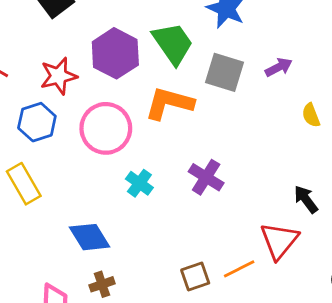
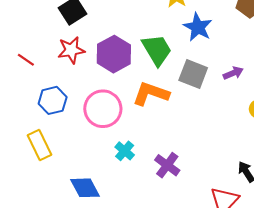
red star: (59, 76) -> (71, 50), moved
purple cross: (206, 177) -> (167, 165), moved

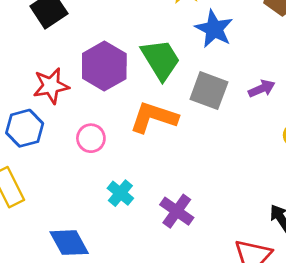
red star: (71, 50) -> (51, 86), moved
pink circle: (103, 109) -> (91, 138), size x0.6

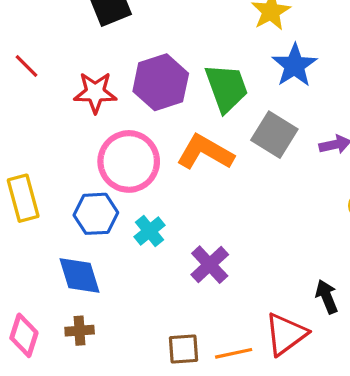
blue hexagon: (25, 128) -> (96, 214), moved
pink circle: (91, 138) -> (129, 161), size x1.8

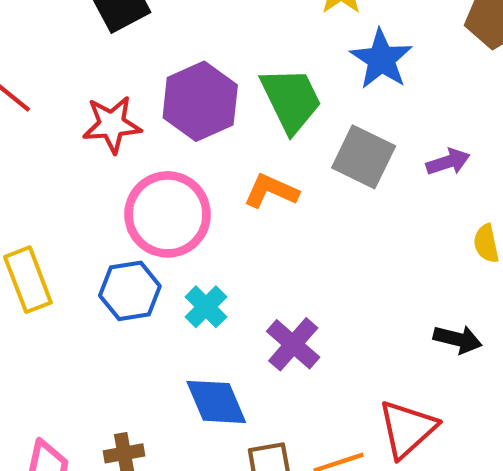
orange L-shape: (205, 152) -> (271, 191), size x0.7
blue diamond: (80, 275) -> (216, 402), moved
black arrow: (327, 297) -> (458, 339), moved, turned 132

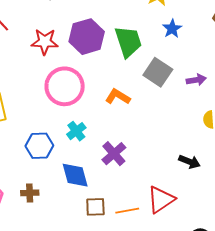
blue star: (381, 59) -> (172, 29), size x0.7
orange L-shape: (271, 191) -> (118, 97), moved
blue hexagon: (130, 291) -> (39, 146), moved

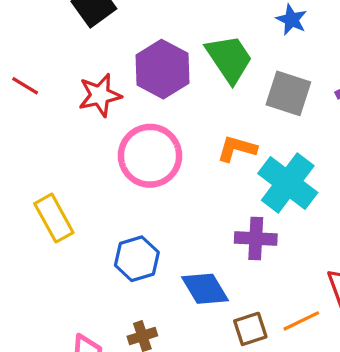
cyan cross: (76, 131) -> (288, 183), moved, size x1.8
purple cross: (114, 154) -> (256, 239), turned -30

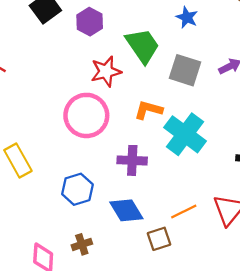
purple hexagon: (162, 69) -> (90, 22), moved, size x0.7
red star: (100, 95) -> (106, 71), moved
purple cross: (256, 239) -> (132, 160), moved
orange line: (301, 321) -> (184, 211), moved

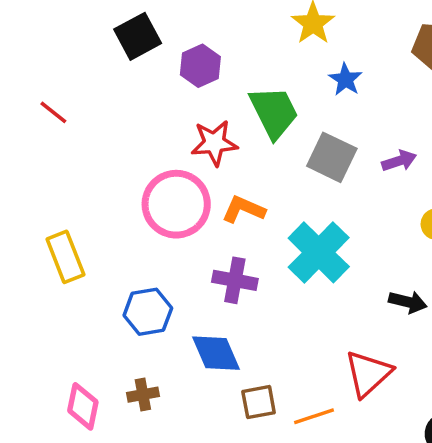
orange L-shape: (148, 110) -> (244, 209), moved
orange line: (184, 211) -> (314, 416), moved

